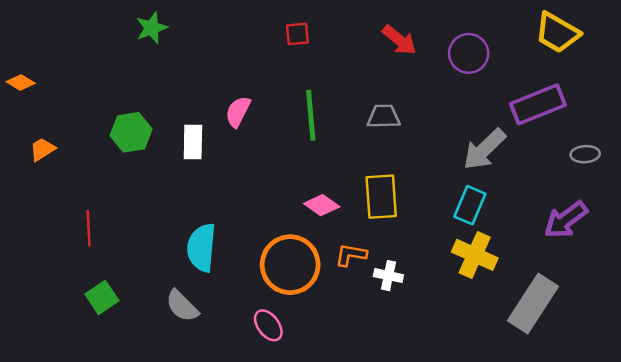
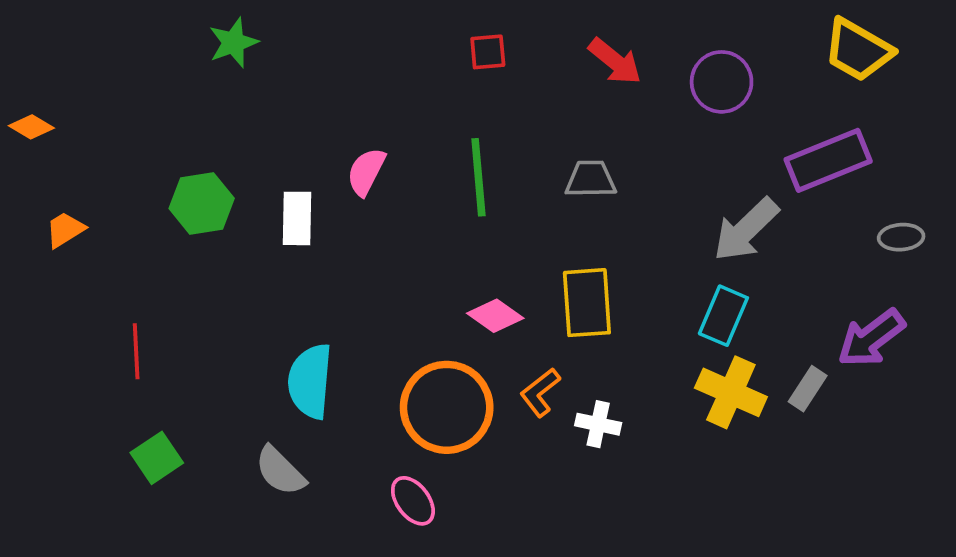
red square: (297, 34) -> (488, 52), moved
orange L-shape: (351, 255) -> (540, 392), turned -48
gray rectangle: (533, 303) -> (808, 389), moved, size x0.5

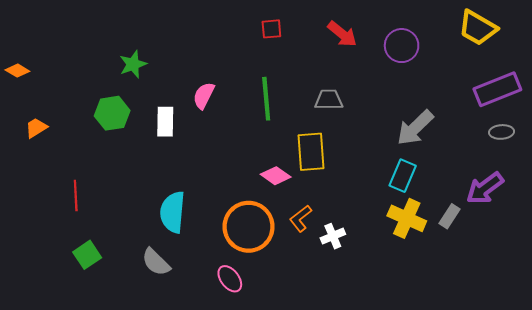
green star: (233, 43) -> (133, 64), moved
purple rectangle: (828, 160) -> (497, 89), moved
yellow rectangle: (587, 303) -> (311, 152), moved
white cross: (598, 424) -> (333, 236), turned -35

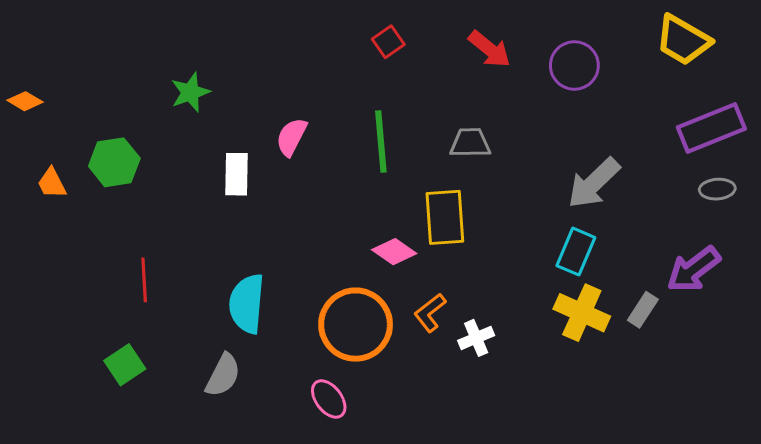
red square: (271, 29) -> (388, 42), turned -30
green hexagon: (112, 113) -> (114, 162), moved
orange trapezoid: (36, 128) -> (52, 183), turned -85
red line: (76, 195) -> (144, 280), moved
gray semicircle: (156, 262) -> (223, 375), turned -108

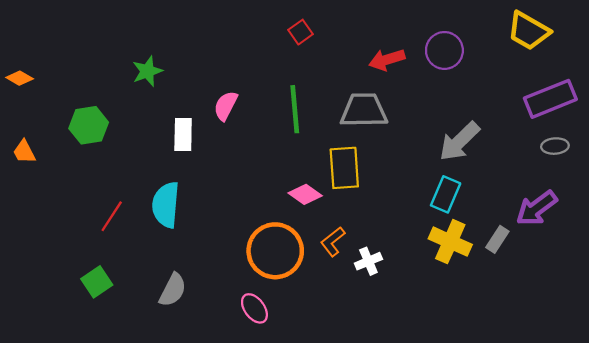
red arrow: (490, 49) -> (387, 60), moved, turned 124
gray trapezoid: (470, 143) -> (364, 110), size x1.5
orange trapezoid: (52, 183) -> (24, 152), moved
red line: (144, 280) -> (112, 216), turned 36
cyan semicircle: (247, 304) -> (166, 205), moved

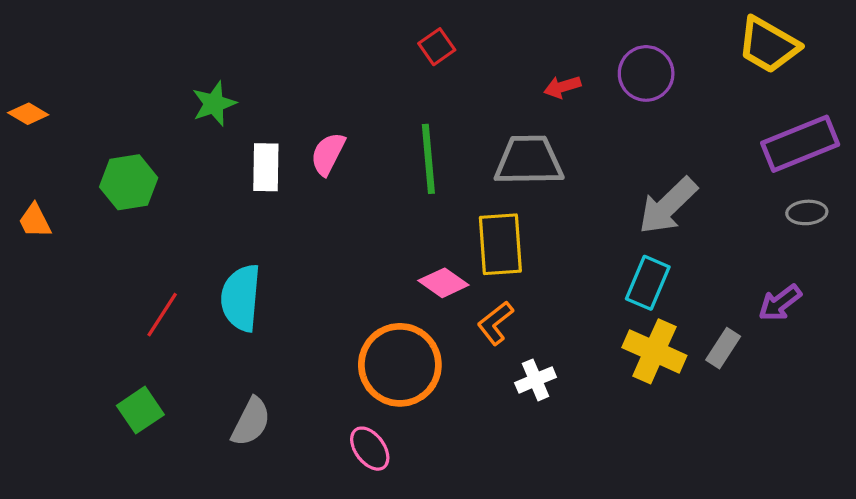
red arrow: (387, 60) -> (562, 87), size x0.7
white rectangle: (183, 135) -> (266, 167), moved
purple arrow: (537, 208) -> (780, 303), size x0.7
orange L-shape: (333, 242) -> (495, 323), moved

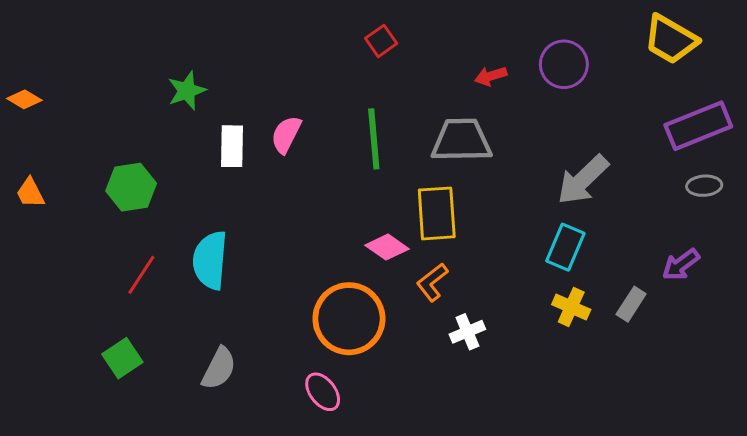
green hexagon: (129, 182) -> (131, 187), moved
yellow cross: (654, 351) -> (571, 307), size x0.7

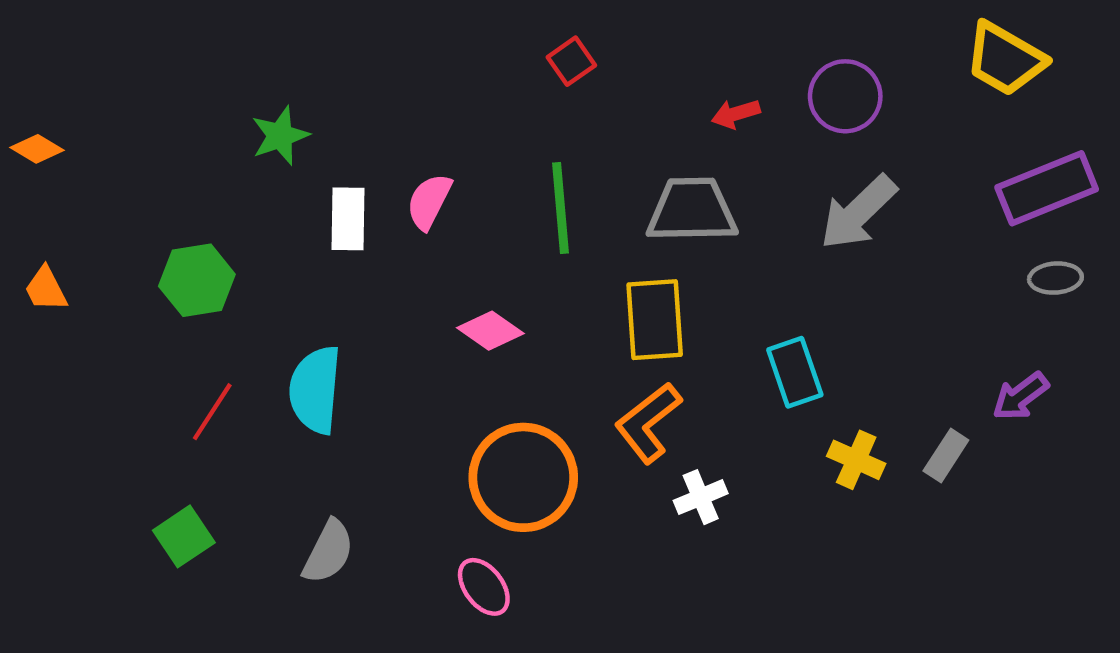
gray arrow: (583, 180) -> (858, 212), moved
pink diamond: (387, 247) -> (490, 331), moved
cyan rectangle: (565, 247) -> (795, 372), moved, turned -42
orange L-shape: (432, 282) -> (648, 423), size x1.4

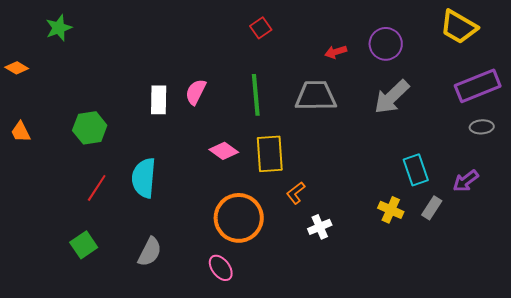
green star: (280, 136) -> (59, 28), moved
yellow rectangle: (655, 320) -> (270, 154), moved
cyan rectangle: (795, 372) -> (416, 170), moved
orange L-shape: (648, 423) -> (296, 193), size x0.6

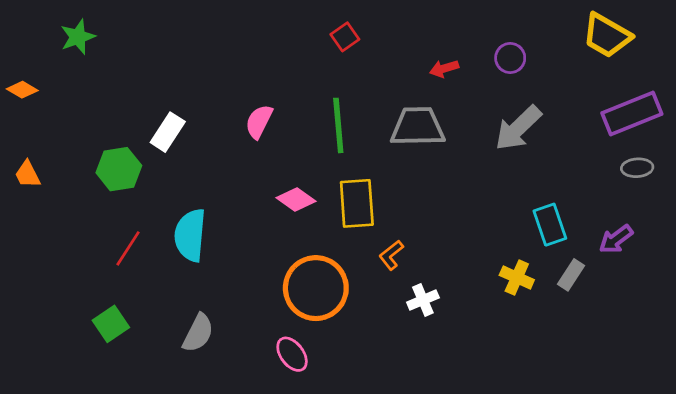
purple circle: (386, 44) -> (510, 58), size x0.7
white rectangle: (159, 100) -> (168, 132), moved, turned 32

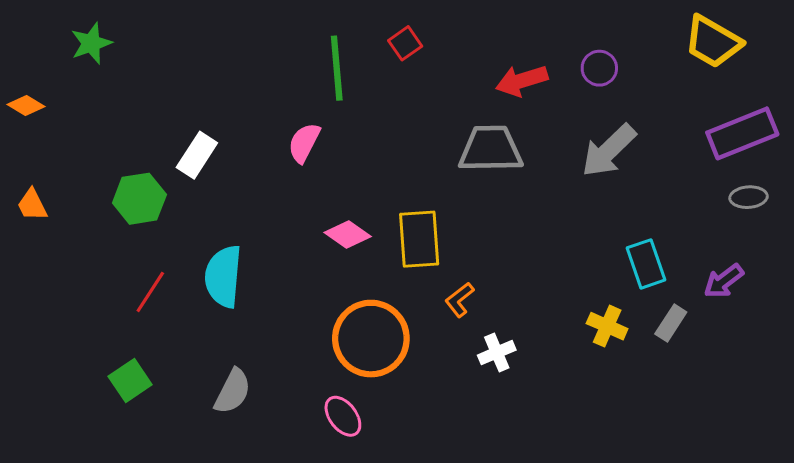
red arrow: (444, 69) -> (522, 81), size x1.5
green line: (338, 125) -> (337, 68), moved

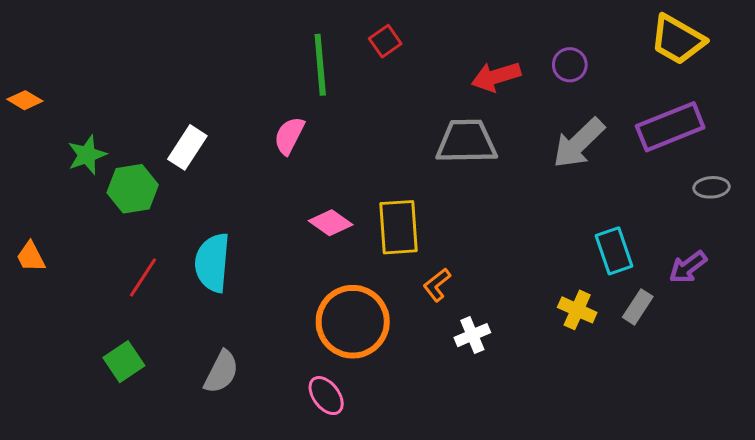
green star: (91, 43) -> (87, 155), moved
purple rectangle: (742, 133) -> (670, 127), moved
orange trapezoid: (32, 205) -> (31, 257), moved

